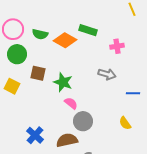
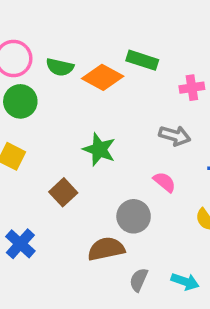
brown square: (38, 73) -> (63, 192), moved, turned 35
pink semicircle: (71, 103) -> (164, 182), moved
blue cross: (35, 135) -> (20, 244), moved

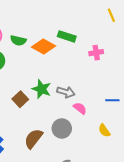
gray arrow: (175, 136) -> (66, 92), moved
brown square: (63, 192) -> (20, 99), moved
brown semicircle: (106, 249) -> (33, 139), moved, turned -40

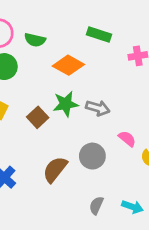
orange diamond: (44, 47) -> (68, 65), moved
green star: (42, 89) -> (66, 104), turned -30
pink semicircle: (80, 108) -> (127, 139), moved

